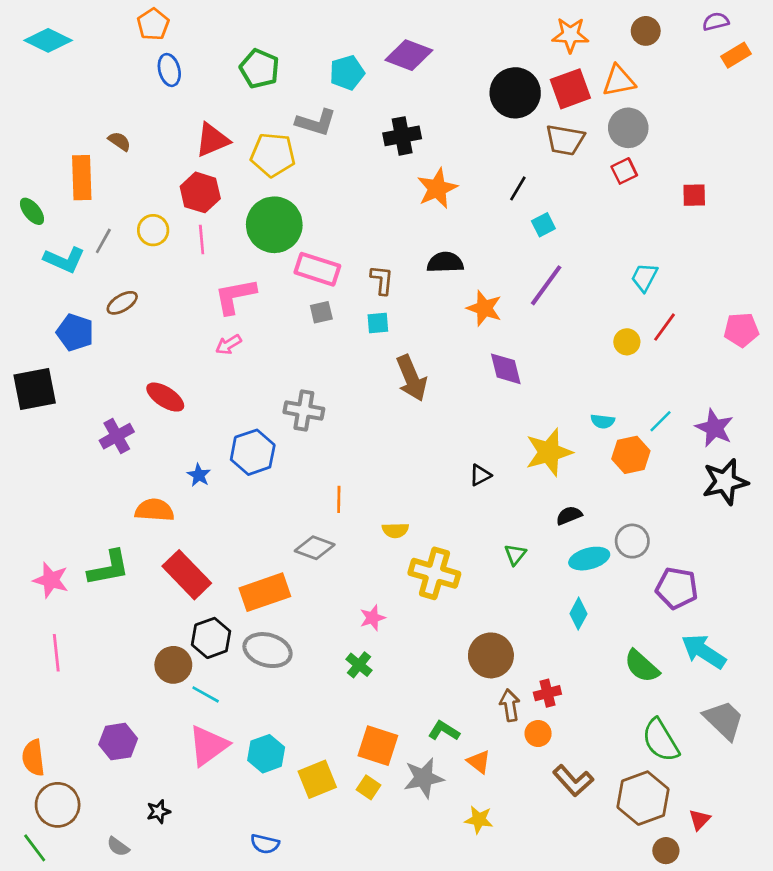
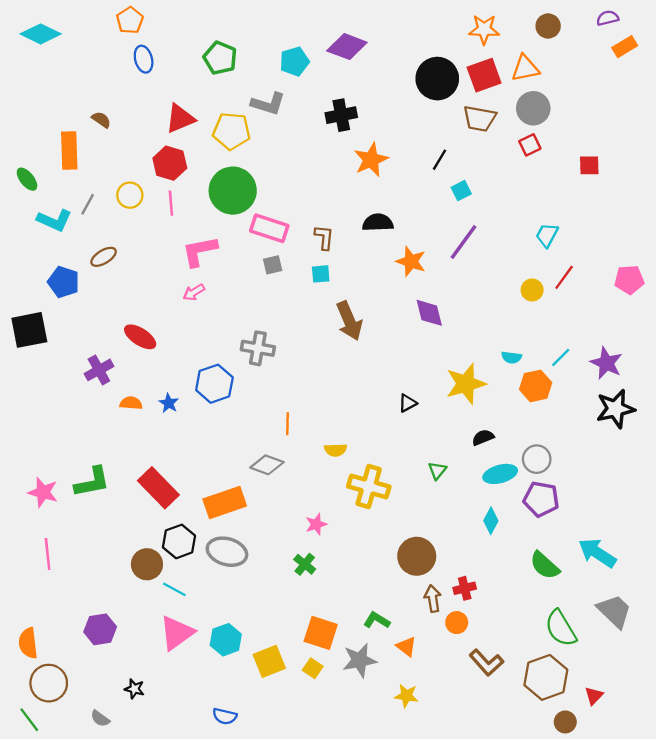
orange semicircle: (154, 510) -> (131, 403), moved, size x0.7
purple pentagon: (677, 588) -> (541, 499), moved
black star: (159, 812) -> (134, 689), turned 30

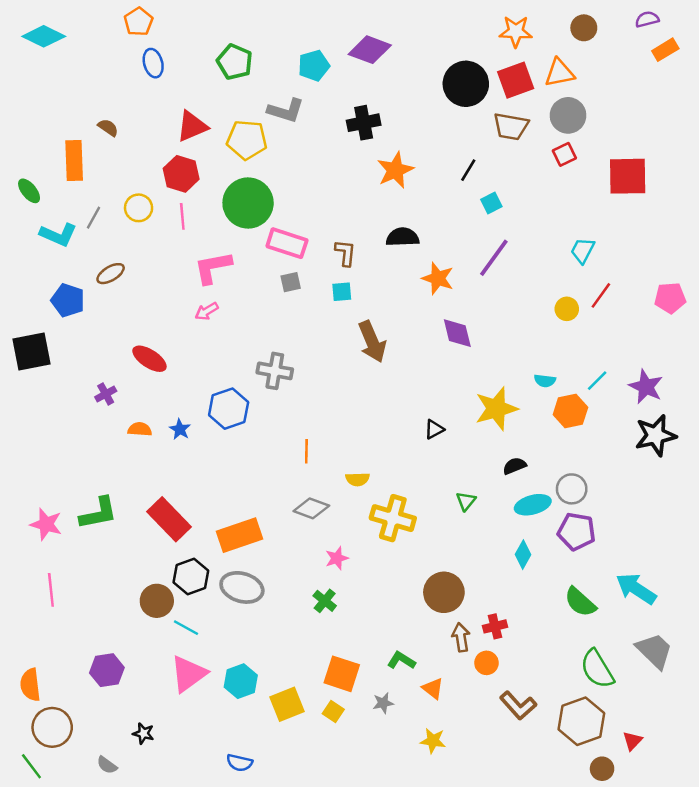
red square: (589, 165) -> (628, 176), size x1.8
purple cross: (99, 370) -> (106, 394), size x0.7
gray diamond: (267, 465) -> (311, 508), moved
gray star: (360, 660) -> (383, 703), size x0.6

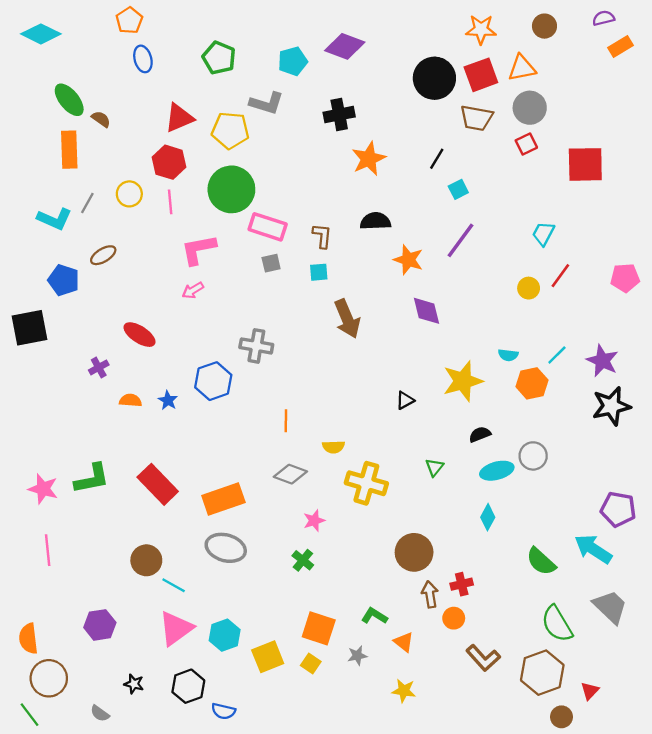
green ellipse: (29, 191) -> (69, 100), moved, size x1.4
purple pentagon: (577, 531) -> (618, 509), moved
black hexagon: (191, 577) -> (188, 686), moved

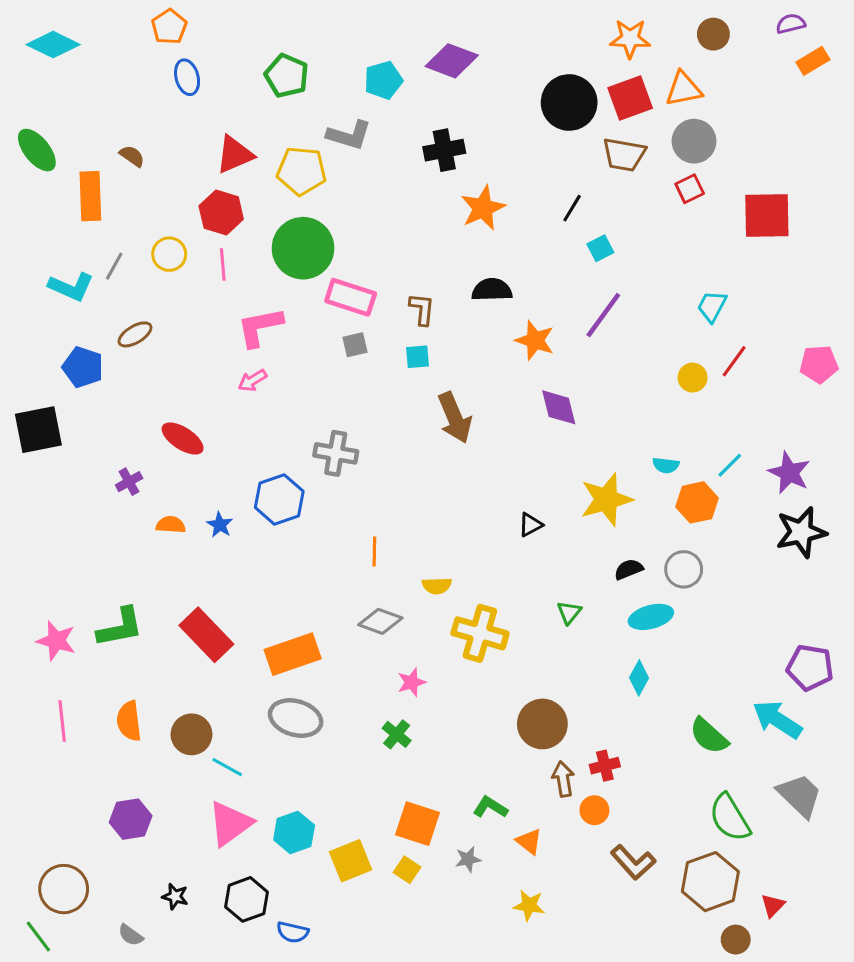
green ellipse: (69, 100) -> (37, 150), moved
gray circle: (533, 456) -> (684, 569), moved
orange semicircle: (28, 639) -> (129, 721), moved

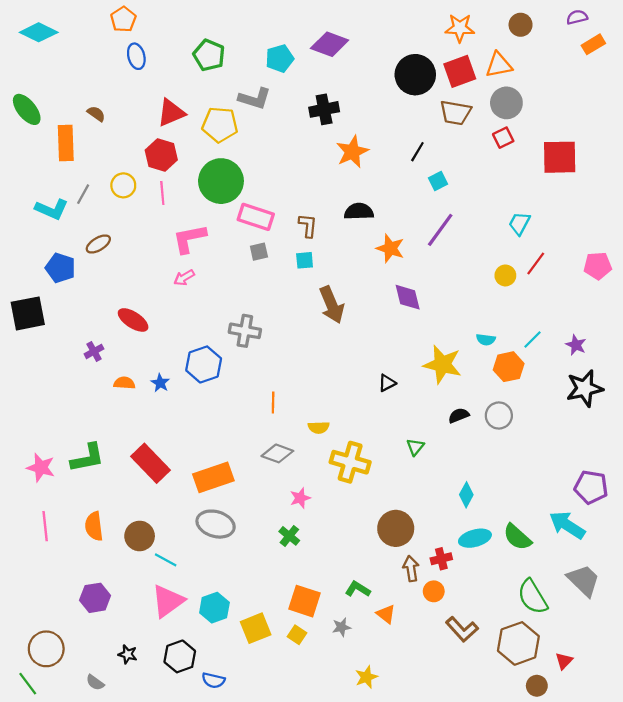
purple star: (789, 473) -> (576, 345), size x0.7
yellow star: (606, 499) -> (442, 364), turned 30
cyan ellipse: (651, 617) -> (475, 538), moved
yellow star: (529, 905) -> (366, 677), moved, turned -30

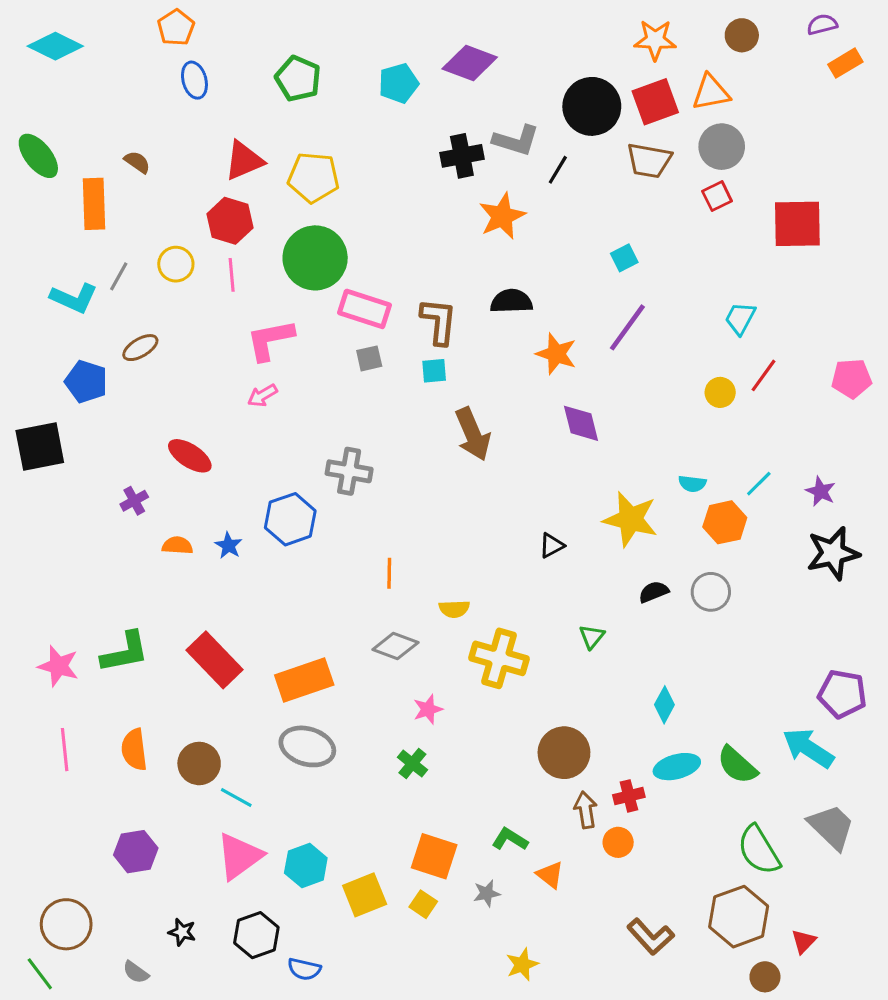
gray L-shape: (255, 99) -> (516, 140), moved
black line: (417, 152) -> (558, 170), moved
brown L-shape: (308, 226) -> (439, 321), size x1.4
brown L-shape: (462, 629) -> (651, 937), moved

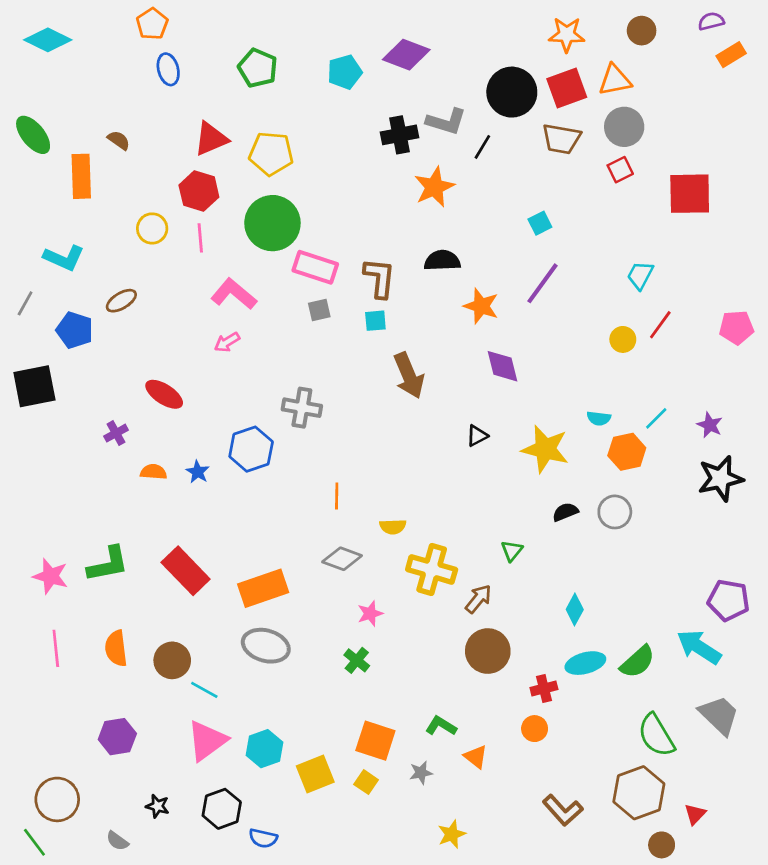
gray line: (119, 276) -> (25, 303), moved
pink L-shape: (270, 340) -> (234, 294), turned 51
black triangle: (552, 545) -> (477, 436), moved
green semicircle: (737, 765) -> (638, 662), turned -84
brown arrow: (586, 810) -> (478, 599), moved, turned 48

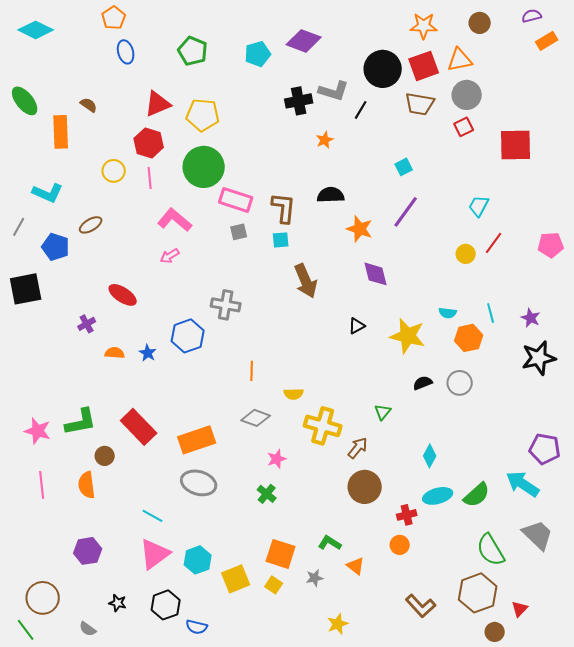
orange star: (434, 187) -> (325, 140), size x0.6
cyan line: (656, 418) -> (491, 313), turned -60
brown circle: (172, 660) -> (105, 456), moved, size x0.7

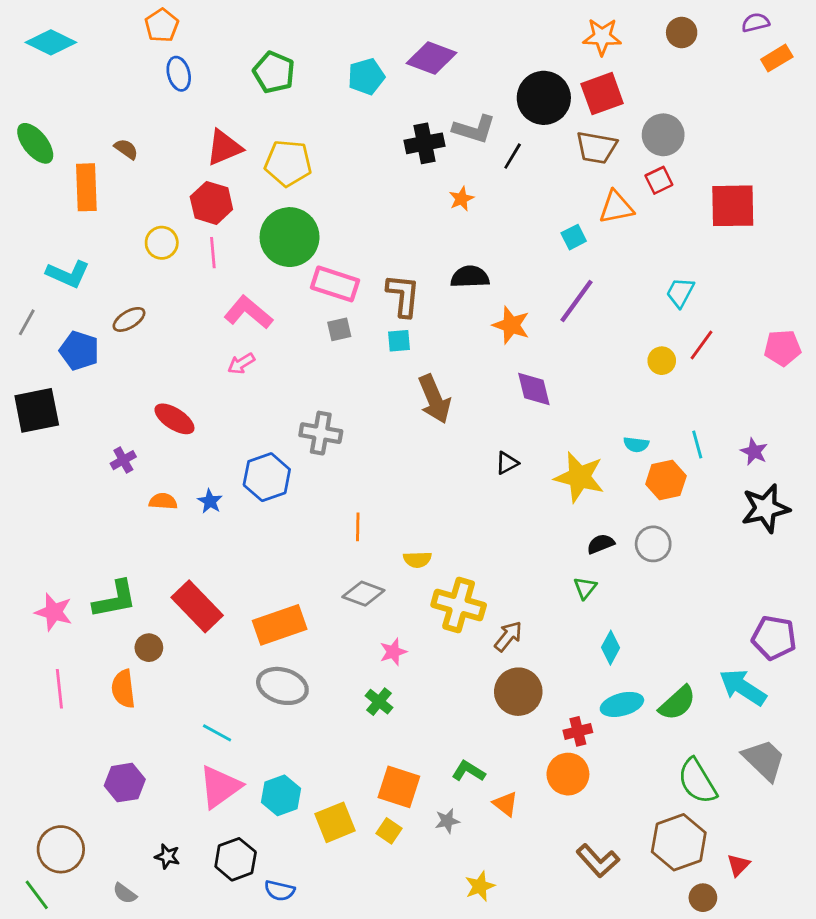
orange triangle: (460, 60) -> (616, 207), moved
green triangle: (383, 412) -> (585, 588), moved
orange circle: (400, 545) -> (568, 774), size x1.5

